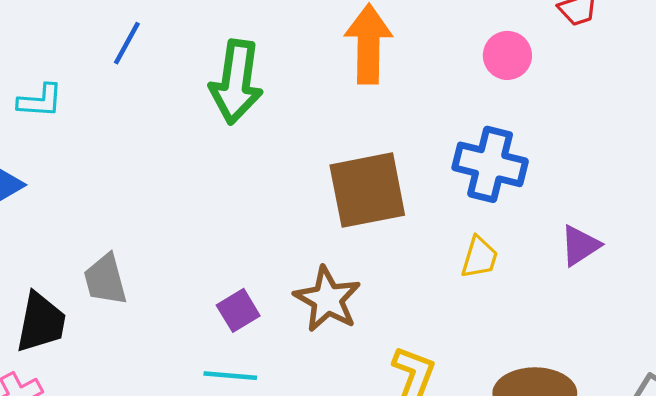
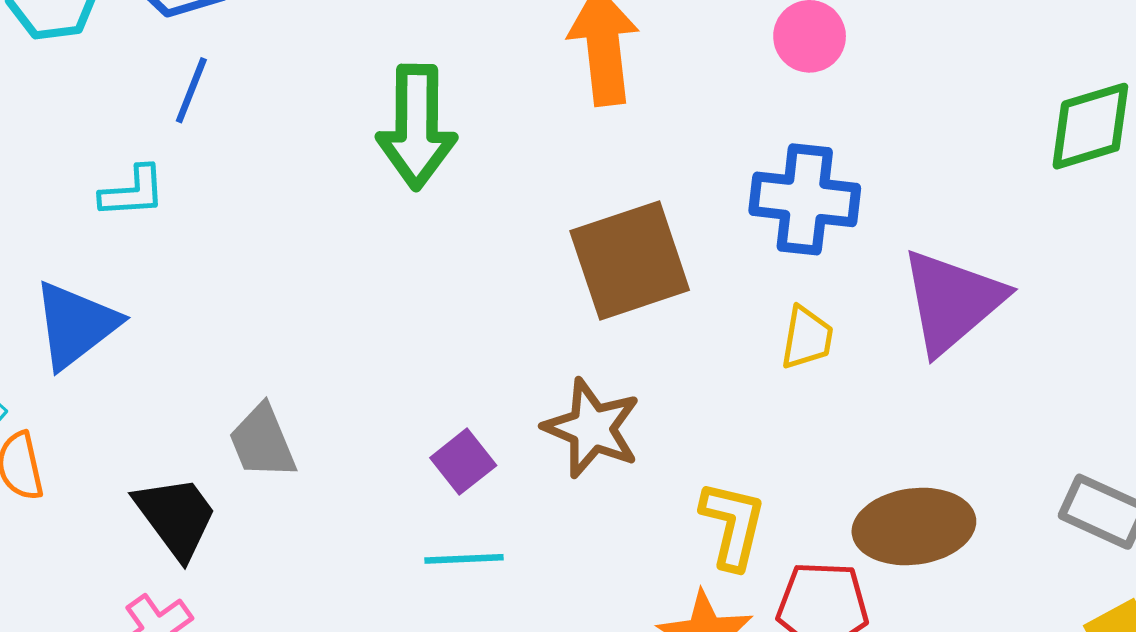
blue line: (127, 43) -> (191, 90), moved
purple triangle: (580, 245) -> (952, 301), size x1.8
black trapezoid: (41, 322) -> (176, 517), turned -40

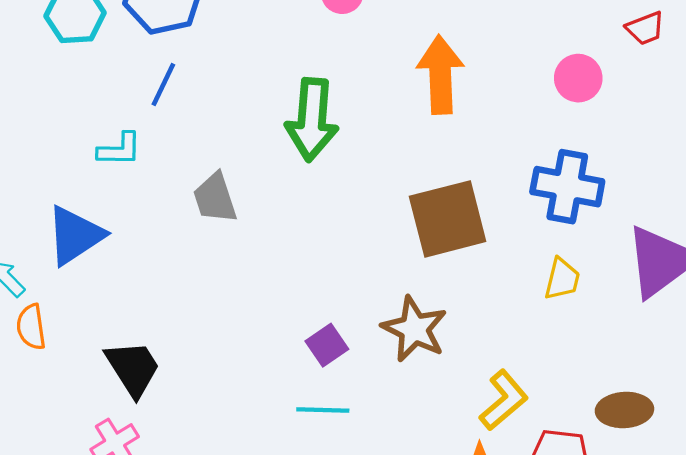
gray trapezoid: (262, 442) -> (215, 198), moved
yellow L-shape: (733, 525) -> (504, 400), turned 32
brown ellipse: (914, 527) -> (624, 410), size x0.7

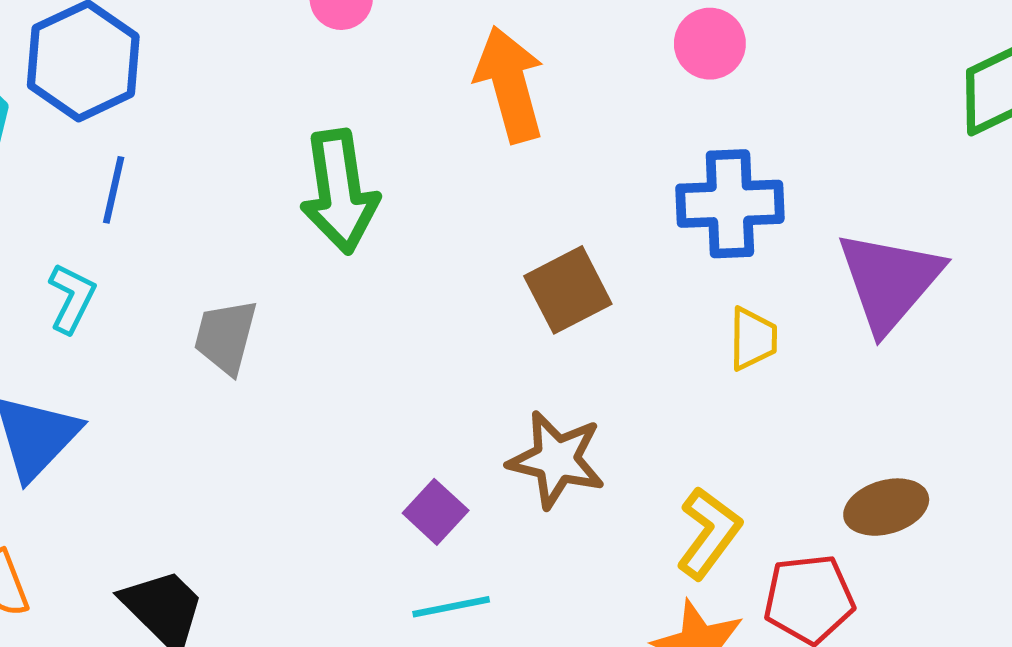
cyan L-shape: (119, 149) -> (72, 298), turned -51
gray trapezoid: (215, 198) -> (226, 337), turned 46
brown square: (448, 219) -> (568, 290), size x0.7

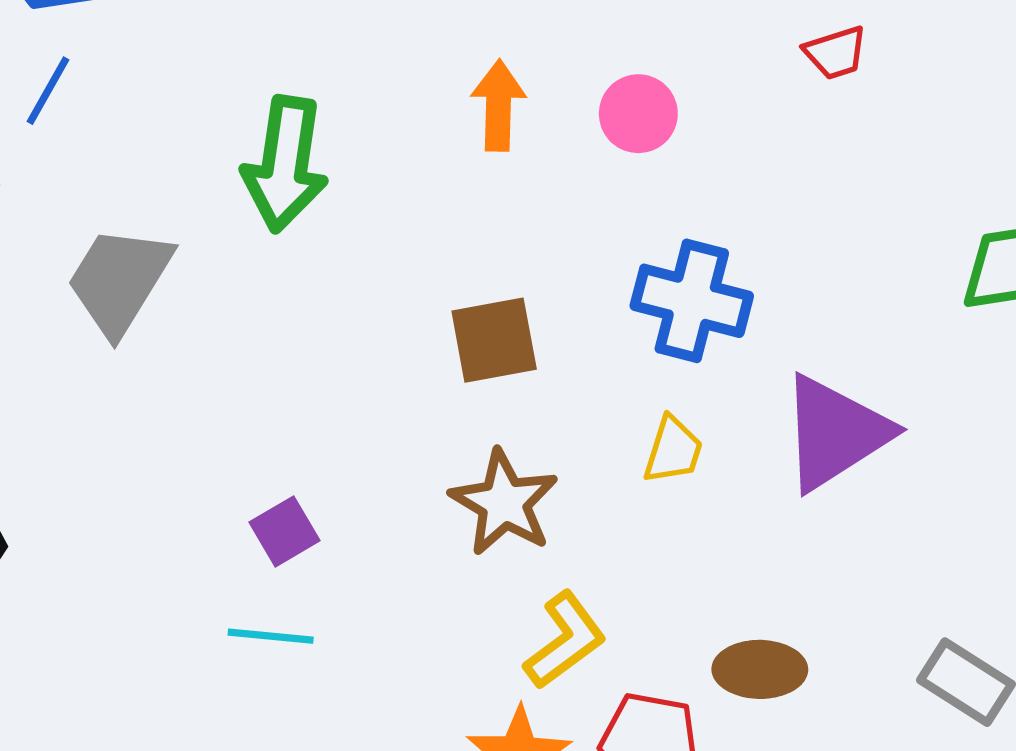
pink circle: (710, 44) -> (638, 114), moved
orange arrow: (510, 84) -> (498, 105), size x0.7
gray trapezoid: (226, 337) -> (119, 280), size x1.4
brown star: (556, 460) -> (504, 503), moved

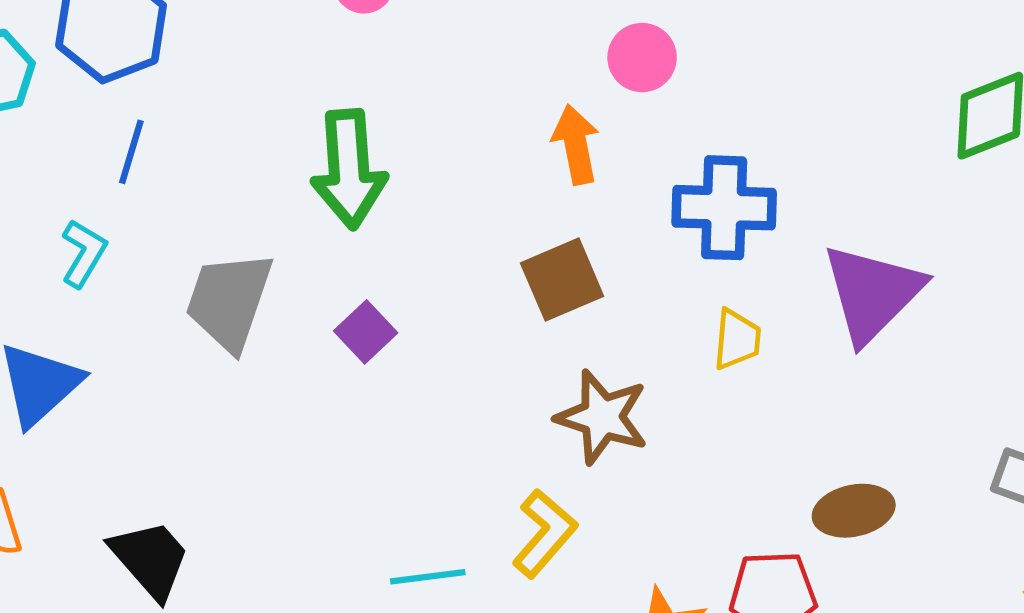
orange arrow: (498, 105) -> (576, 144), moved
purple square: (284, 531) -> (366, 332), moved
yellow L-shape: (565, 640) -> (544, 533), moved

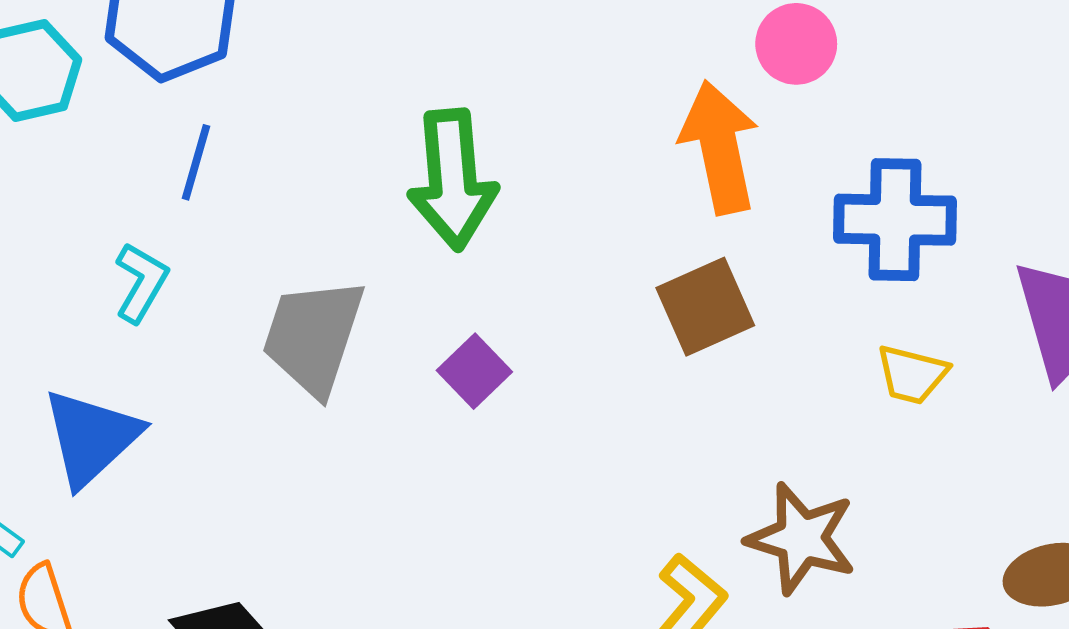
orange arrow: (576, 144) -> (719, 147), size x1.4
yellow trapezoid: (737, 339) -> (912, 375), turned 100
brown star: (602, 417) -> (801, 538), moved

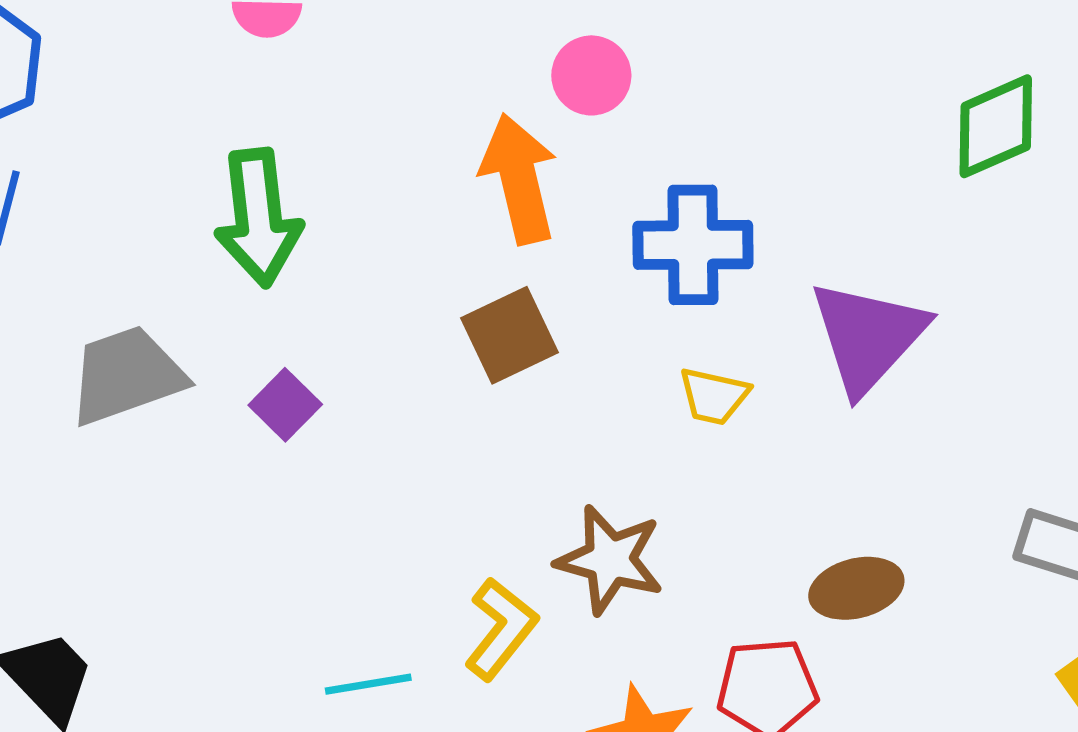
gray trapezoid: (313, 337) -> (126, 375), turned 54

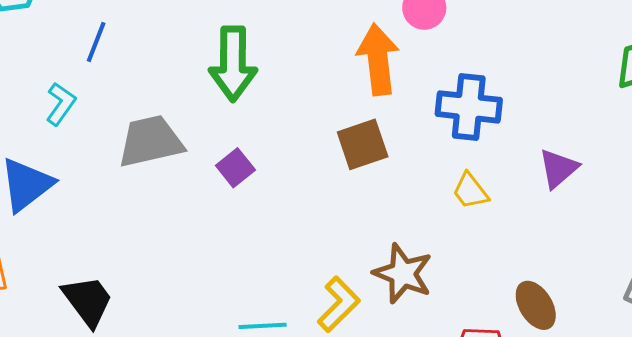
purple triangle: (868, 336) -> (558, 168), size x0.6
yellow trapezoid: (714, 396) -> (470, 191), turned 33
brown ellipse: (856, 588) -> (536, 305), turned 66

